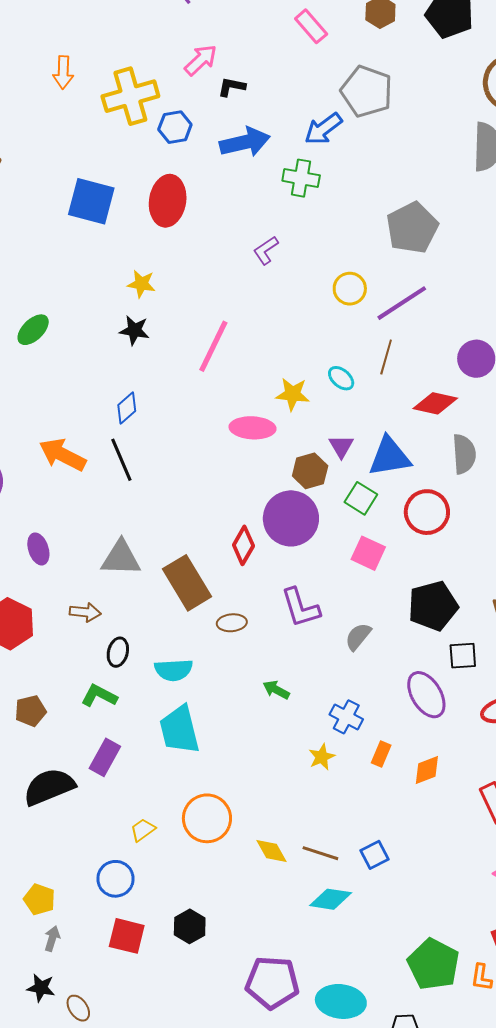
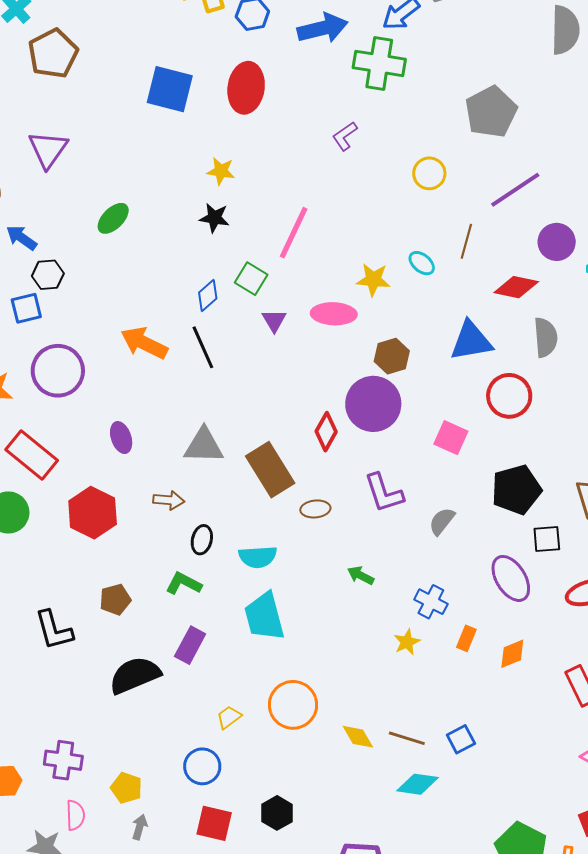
green cross: (301, 178) -> (379, 63), size x1.4
purple line: (402, 303) -> (515, 190), moved
purple triangle: (341, 446) -> (274, 320), moved
green square: (361, 498) -> (251, 279), moved

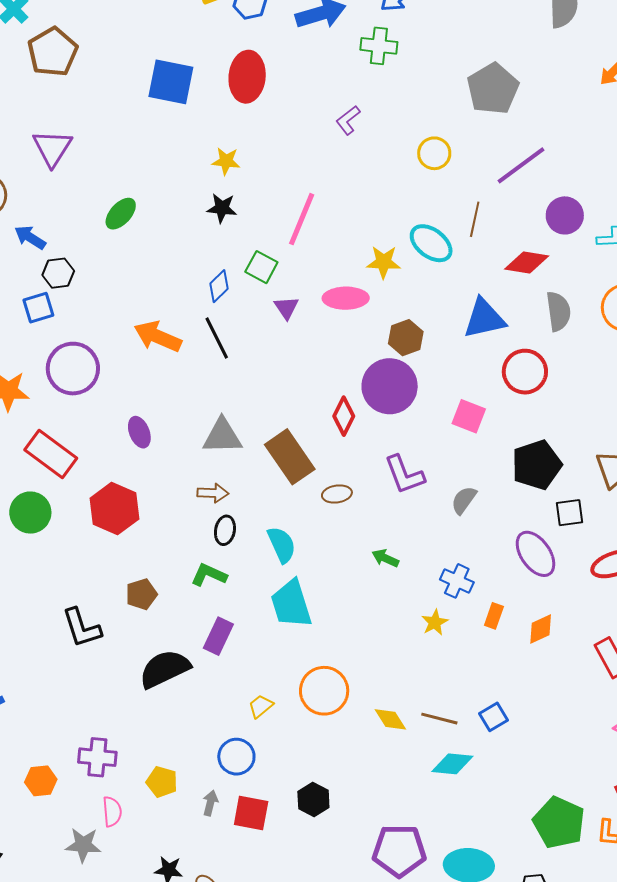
green cross: (379, 63) -> (379, 46), size x0.7
cyan ellipse: (422, 263) -> (431, 243), size x1.6
brown arrow: (169, 500) -> (213, 493), moved
cyan semicircle: (258, 557) -> (282, 545), turned -108
gray arrow: (140, 827) -> (210, 803), moved

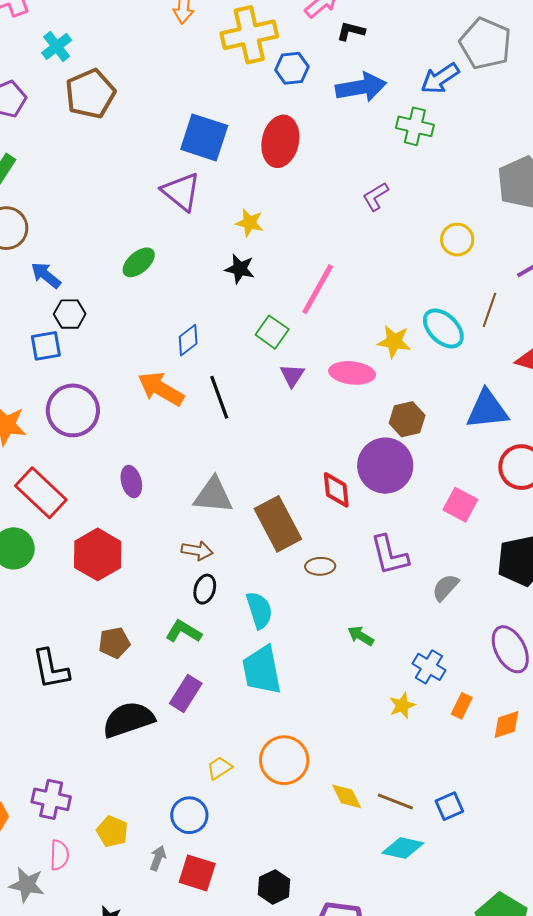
purple triangle: (52, 148) -> (181, 192), moved, turned -30
blue diamond: (219, 286) -> (188, 340), moved
red diamond: (344, 416) -> (336, 490), turned -39
black hexagon: (313, 800) -> (274, 887), moved

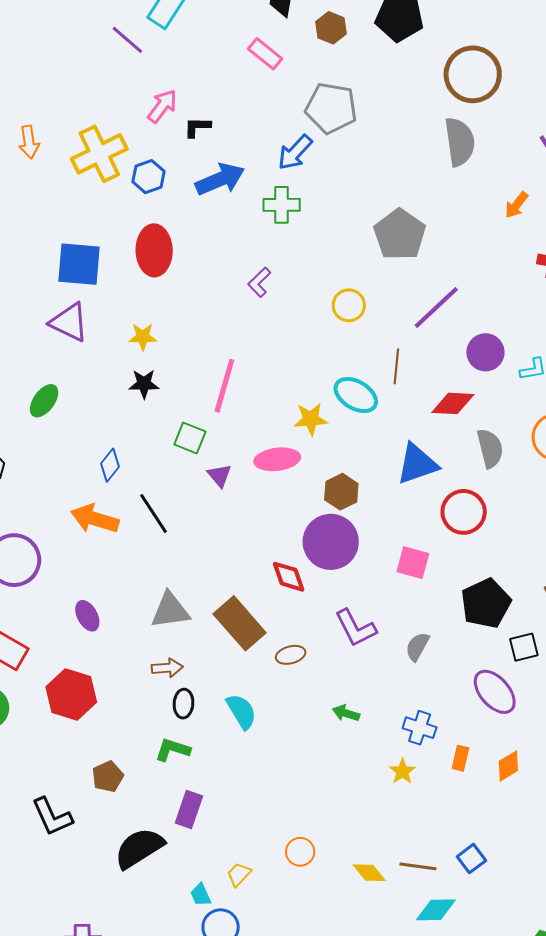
cyan trapezoid: (262, 670) -> (201, 895), moved, size x0.5
orange circle: (284, 760) -> (300, 852), size x0.6

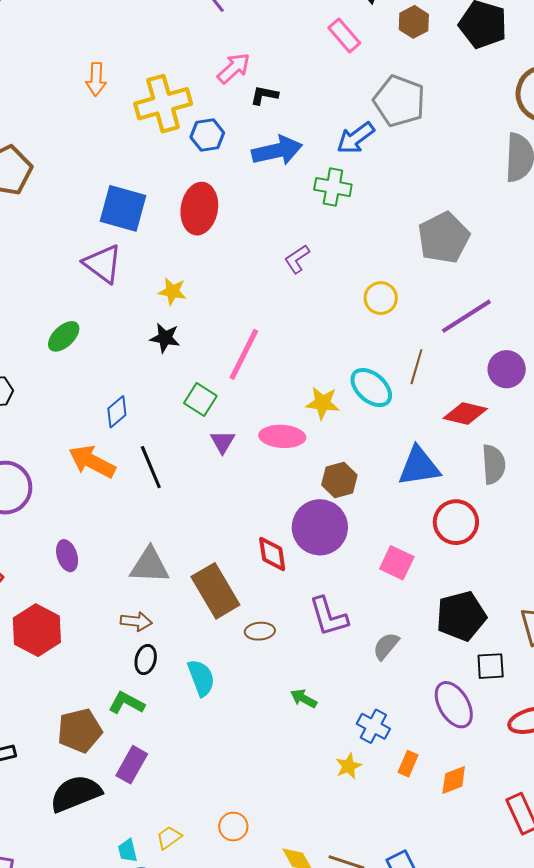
brown pentagon: (108, 777) -> (80, 731), moved, size x1.4

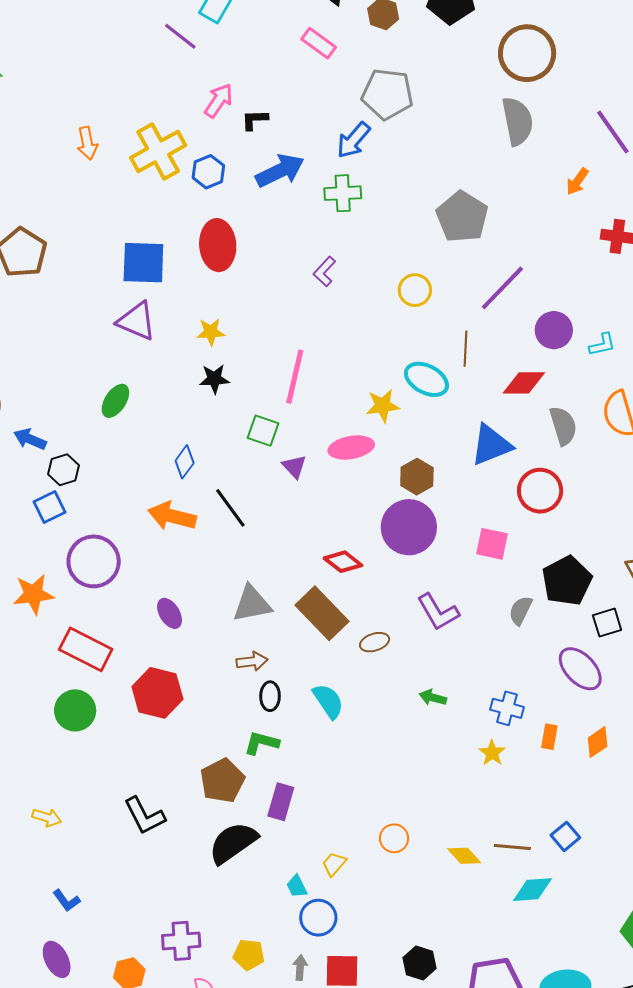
red diamond: (272, 554) -> (343, 562), moved, turned -30
gray semicircle: (386, 646) -> (521, 610), moved

